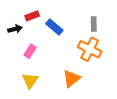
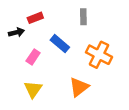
gray rectangle: (94, 24) -> (83, 17), moved
blue rectangle: (54, 27) -> (60, 44), moved

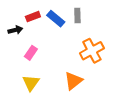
blue rectangle: (60, 44) -> (56, 19), moved
orange cross: (99, 55) -> (92, 51), turned 35

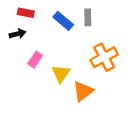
red rectangle: (33, 17) -> (26, 13), moved, turned 32
yellow triangle: (31, 83) -> (61, 74), moved

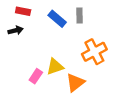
pink rectangle: (35, 60) -> (36, 76), moved
yellow triangle: (61, 74) -> (55, 67), turned 36

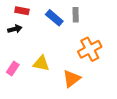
yellow triangle: (55, 67) -> (41, 63), moved, turned 30
pink rectangle: (36, 76) -> (13, 68), moved

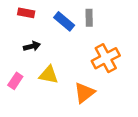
black arrow: (15, 29) -> (32, 46), moved

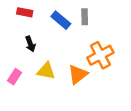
black arrow: (32, 46) -> (30, 44), turned 84
orange triangle: (84, 93) -> (78, 74), moved

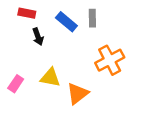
black arrow: (30, 44) -> (38, 37), moved
orange triangle: (78, 74) -> (78, 94), moved

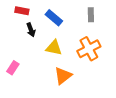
gray rectangle: (92, 18) -> (91, 15), moved
yellow triangle: (50, 77) -> (54, 48), moved

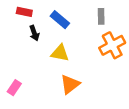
orange cross: (89, 49) -> (112, 45), moved
pink rectangle: (13, 68) -> (14, 88), moved

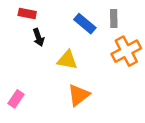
blue rectangle: (60, 20) -> (85, 24), moved

